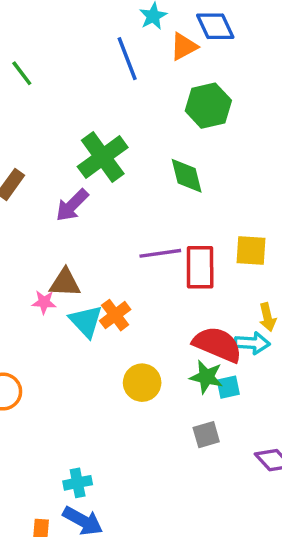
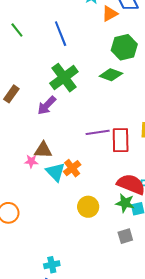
blue line: (127, 59) -> (61, 34), moved
green diamond: (187, 176) -> (111, 75), moved, turned -55

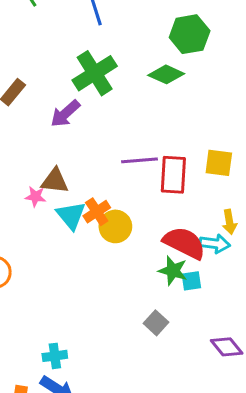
yellow circle: (88, 207) -> (115, 226), moved
gray square: (125, 236) -> (156, 323), moved, turned -35

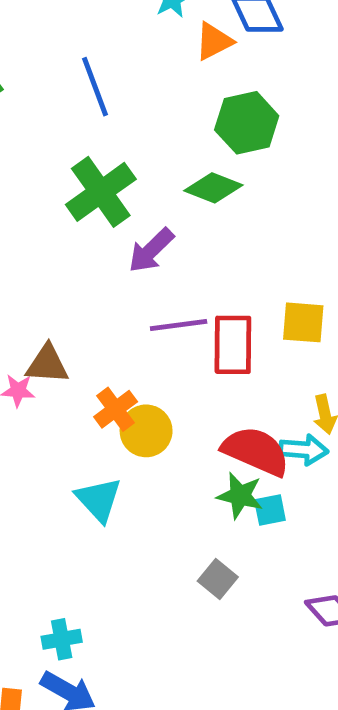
purple arrow: (65, 114) -> (151, 250), moved
cyan triangle: (71, 215) -> (99, 499), moved

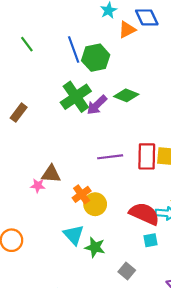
green hexagon: (247, 123) -> (96, 58), moved
purple arrow: (151, 250) -> (97, 105), moved
red rectangle: (233, 345) -> (147, 156), moved
green star: (240, 496) -> (95, 247), moved

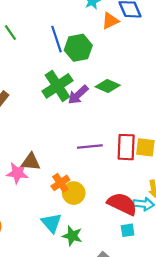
pink star: (38, 186) -> (17, 173), size x1.5

